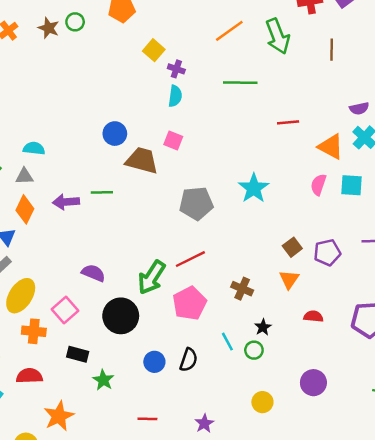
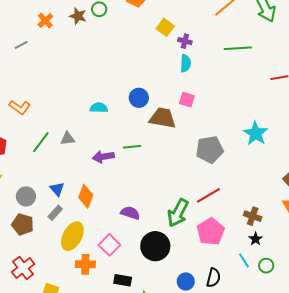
cyan semicircle: (34, 148) -> (99, 108), moved
orange diamond: (25, 209) -> (86, 196), moved
black star: (263, 327) -> (256, 239), moved

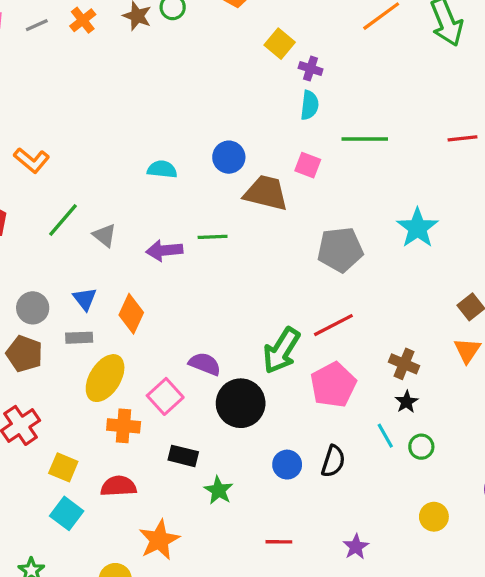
gray line: (21, 45) -> (37, 25), moved
green line: (238, 48) -> (365, 139), moved
gray triangle: (68, 138) -> (104, 235), moved, turned 42
gray rectangle: (55, 213) -> (79, 338), turned 42
purple semicircle: (130, 213) -> (205, 364), moved

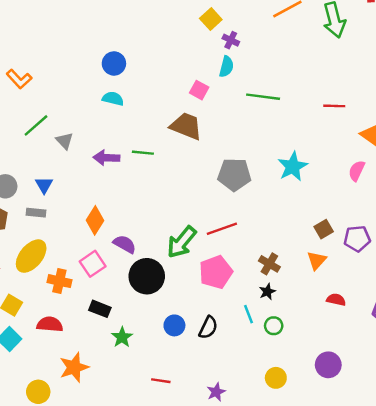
blue circle: (229, 157) -> (114, 63), moved
pink square: (308, 165) -> (199, 90), moved
orange diamond: (131, 314) -> (95, 220), moved
yellow ellipse: (105, 378) -> (31, 256), moved

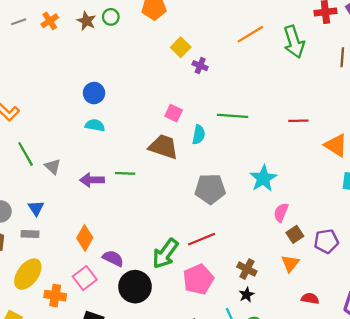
cyan semicircle: (226, 67) -> (199, 135), moved
green line: (36, 125) -> (26, 154), turned -75
pink semicircle: (357, 171) -> (281, 212), moved

